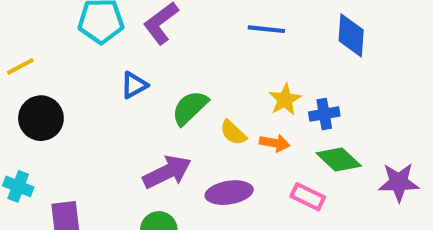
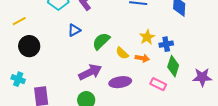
green diamond: (339, 159) -> (173, 66), turned 65

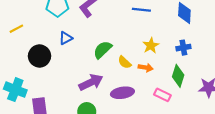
blue triangle: (74, 30) -> (66, 38), moved
blue cross: (166, 44) -> (183, 48), moved
black circle: (29, 46) -> (39, 56), moved
cyan cross: (18, 79) -> (15, 90), size x1.5

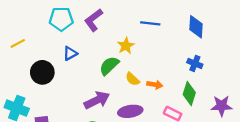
yellow star: (151, 45) -> (126, 46), moved
blue cross: (183, 48) -> (195, 63), turned 32

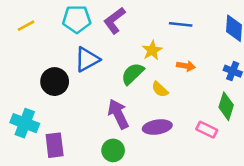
yellow line: (18, 43) -> (26, 26), moved
blue triangle: (70, 53) -> (87, 59), size x1.5
orange arrow: (155, 85) -> (186, 66), moved
purple arrow: (97, 100) -> (118, 114), turned -90

